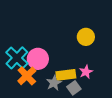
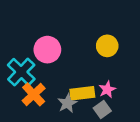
pink circle: (38, 59) -> (47, 50), moved
gray square: (74, 88) -> (102, 109), moved

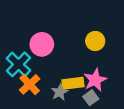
pink star: (107, 89) -> (95, 80), size x1.5

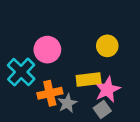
yellow rectangle: (73, 83) -> (89, 80), moved
orange cross: (30, 84) -> (50, 93), moved, turned 30

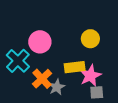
orange cross: (50, 93) -> (42, 79), turned -30
gray square: (102, 109) -> (97, 92), moved, turned 32

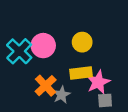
yellow circle: (90, 39) -> (82, 42), moved
cyan cross: (18, 61) -> (19, 51), moved

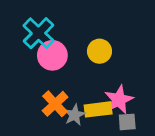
cyan cross: (19, 51) -> (38, 33), moved
yellow rectangle: (81, 73) -> (98, 109), moved

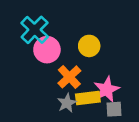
orange cross: (55, 104) -> (69, 77), moved

